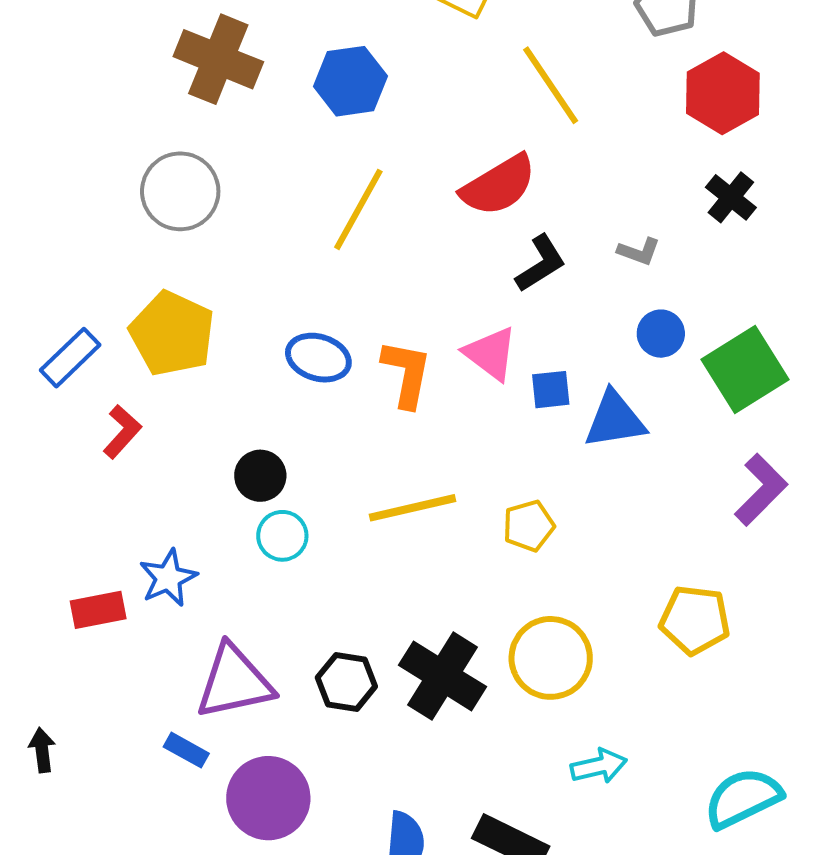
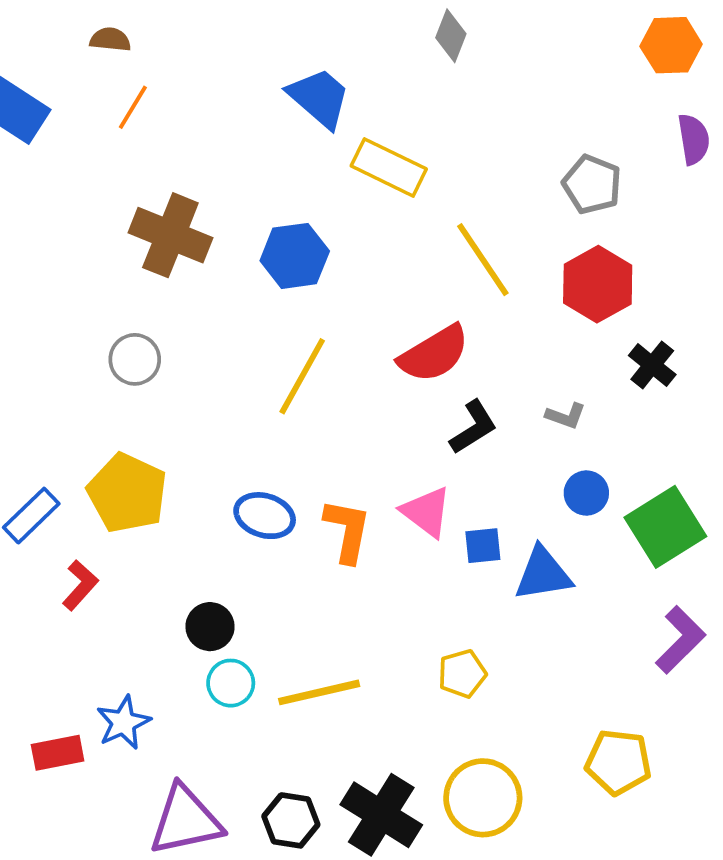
red hexagon: (723, 93) -> (598, 284), moved
gray circle: (180, 191) -> (135, 359), size x0.7
yellow line: (413, 508) -> (319, 692), moved

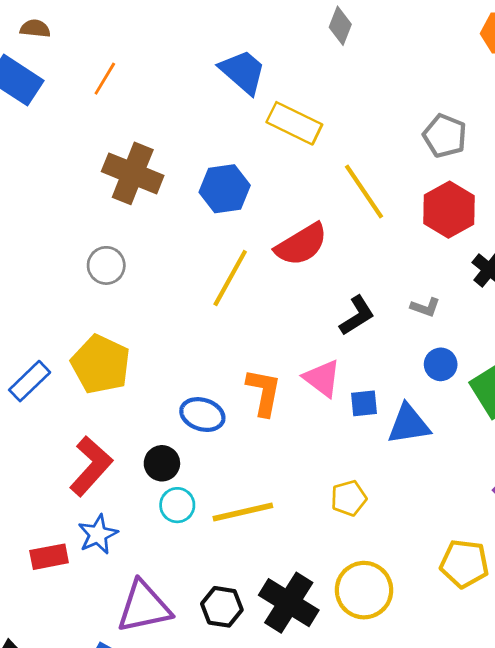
brown semicircle: (110, 40) -> (35, 29), moved
red semicircle: (434, 354) -> (301, 245), moved
blue ellipse: (265, 516) -> (202, 415), moved
red L-shape: (80, 585) -> (91, 466), moved, size x1.6

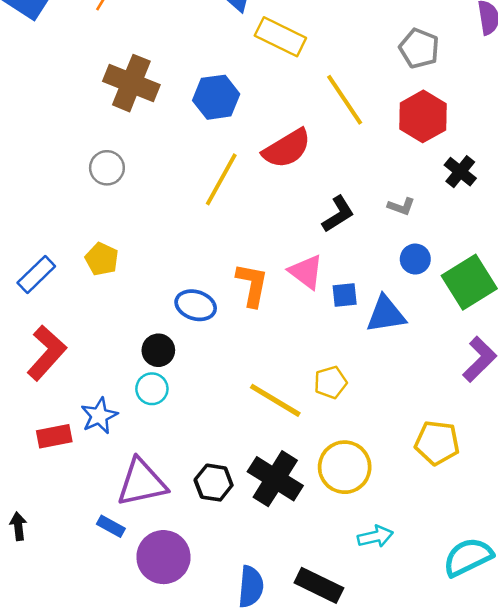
yellow pentagon: (101, 364) -> (102, 259), size x0.6
red L-shape: (91, 466) -> (47, 353), moved
cyan circle: (177, 505) -> (152, 389), moved
yellow line: (243, 512) -> (275, 400), moved, turned 44

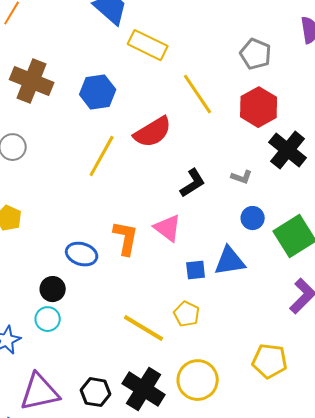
black cross: (460, 172) -> (288, 150), size x1.5
blue square: (345, 295) -> (196, 270), moved
yellow pentagon: (330, 382) -> (187, 314), turned -30

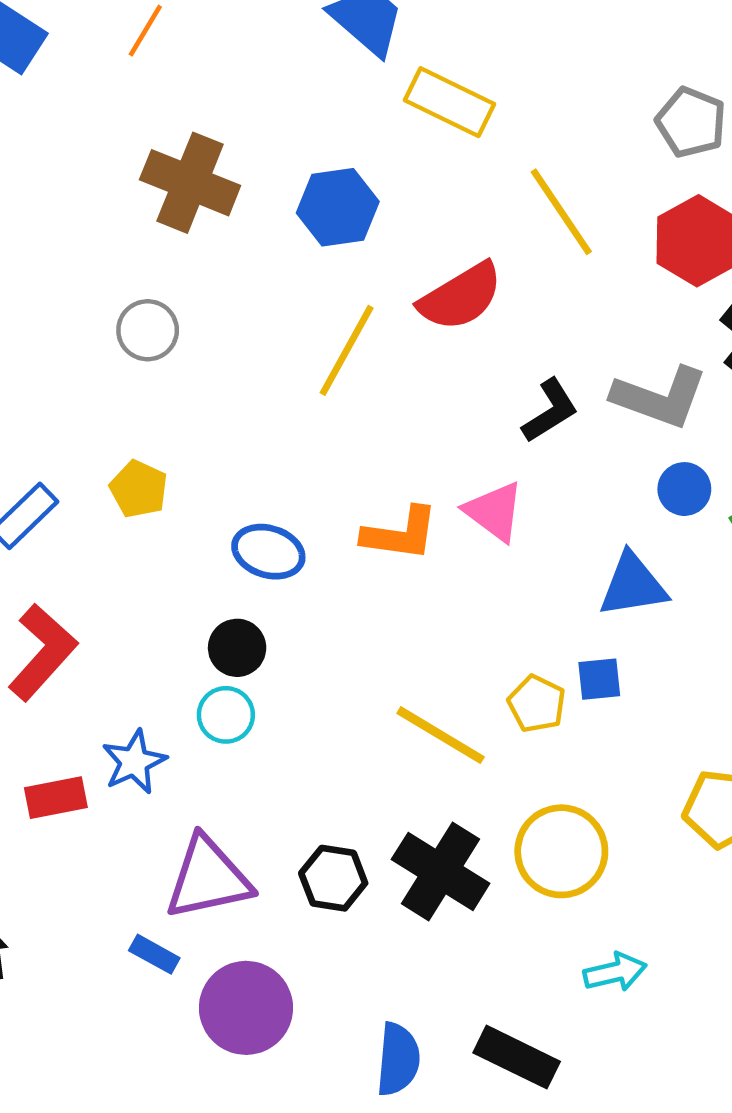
gray L-shape: (242, 177) -> (660, 397), size x2.0
orange L-shape: (126, 238) -> (400, 534), turned 87
blue ellipse: (82, 254) -> (268, 552), moved
blue square: (196, 270) -> (599, 679), moved

